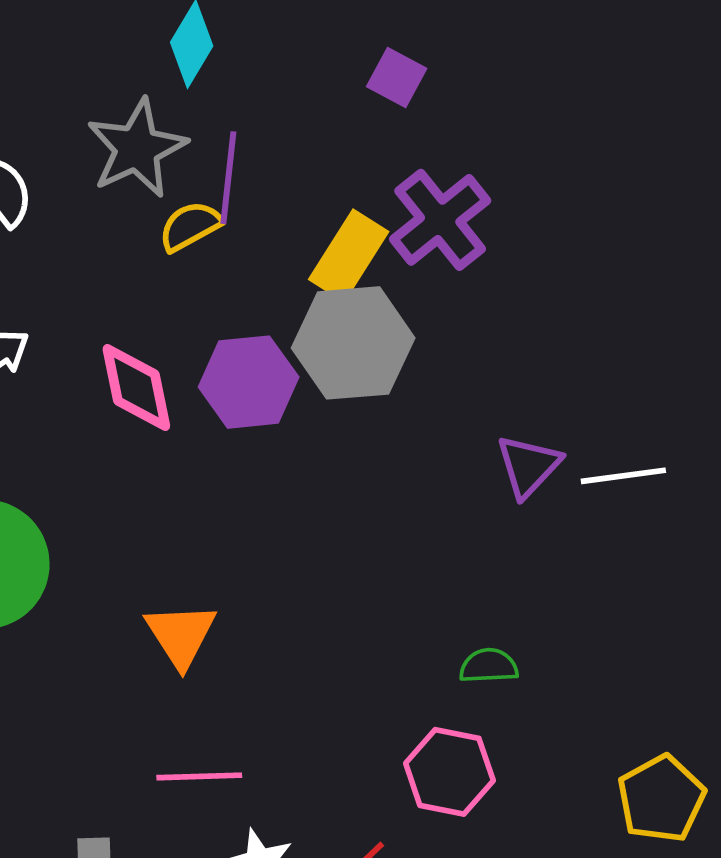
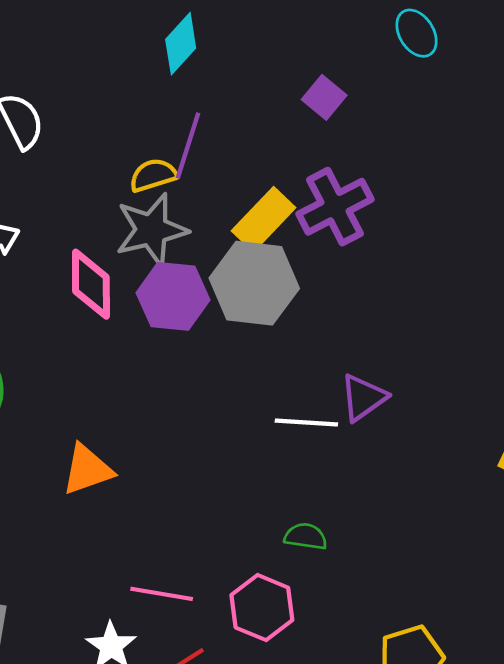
gray star: (137, 148) -> (152, 230), moved
white line: (623, 476) -> (306, 423), moved
orange triangle: (181, 635) -> (87, 470), turned 32
pink line: (199, 776) -> (162, 594), moved

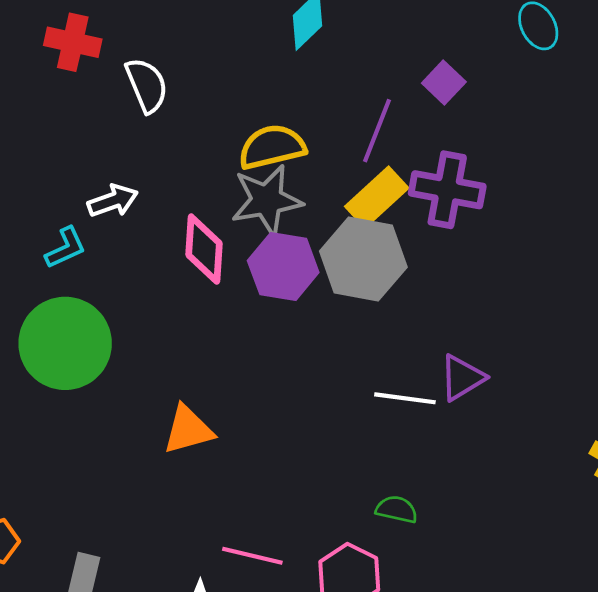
purple line: (188, 146) -> (377, 131), moved
yellow semicircle: (153, 175) -> (272, 147), size x1.4
purple cross: (335, 207) -> (447, 190), turned 34

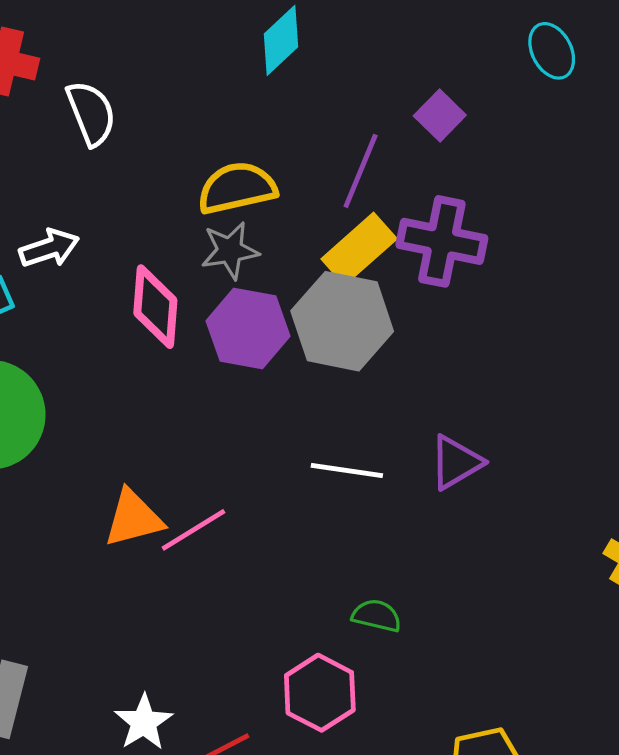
gray star: (267, 200) -> (230, 250), size x0.7
white line: (405, 398) -> (347, 470), moved
pink line: (252, 556) -> (193, 530), moved, turned -46

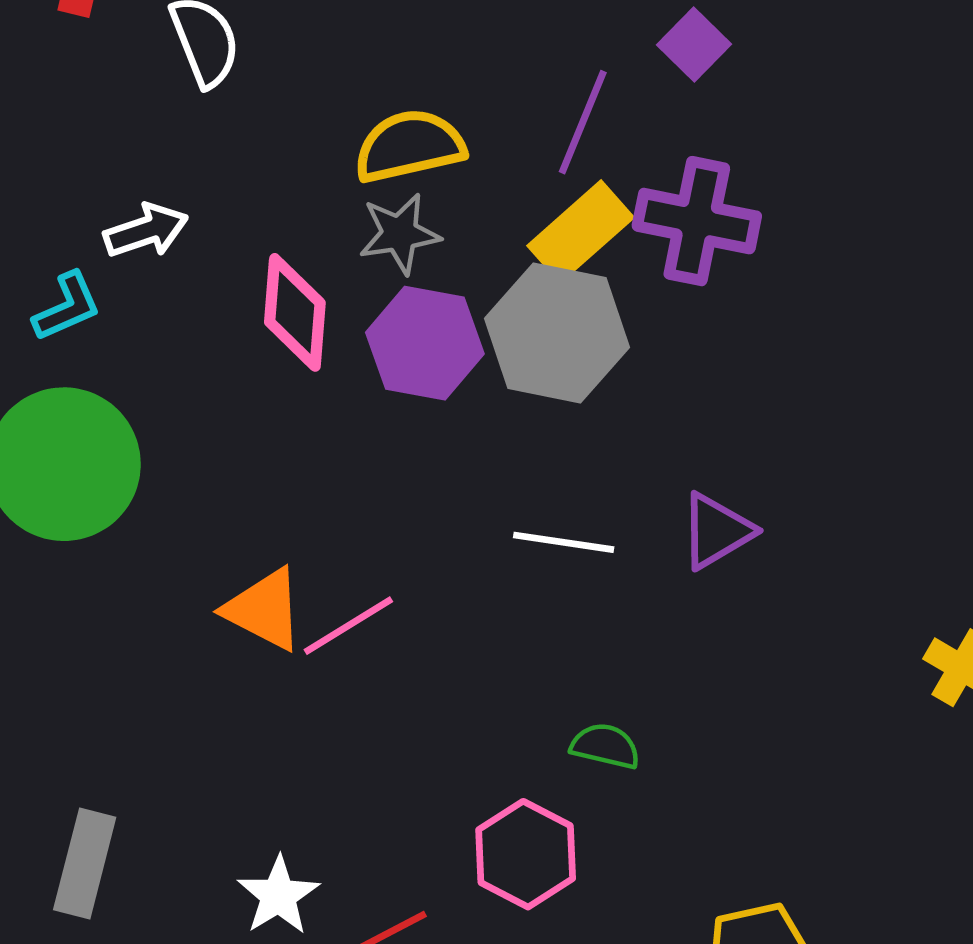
orange triangle: (133, 518) -> (264, 609), turned 42

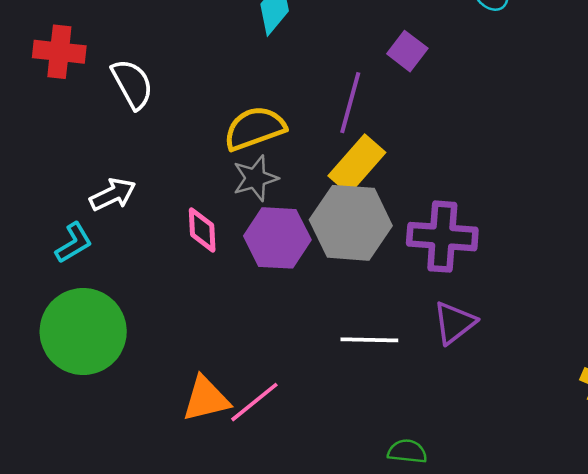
purple cross: (697, 221) -> (442, 237), moved
pink diamond: (295, 312) -> (202, 230), size x0.7
orange triangle: (264, 609) -> (206, 399), turned -34

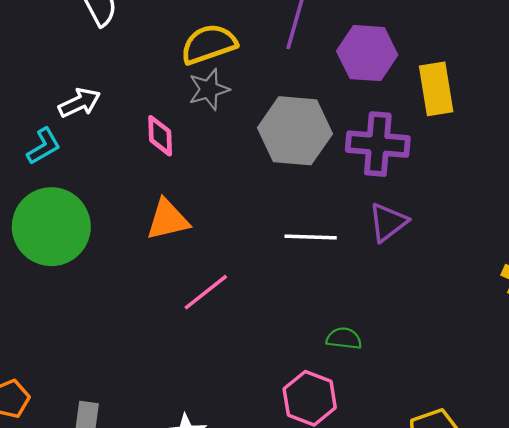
yellow rectangle: (357, 164) -> (436, 89), moved, turned -51
purple hexagon: (277, 238) -> (367, 53), moved
orange triangle: (206, 399) -> (168, 220), moved

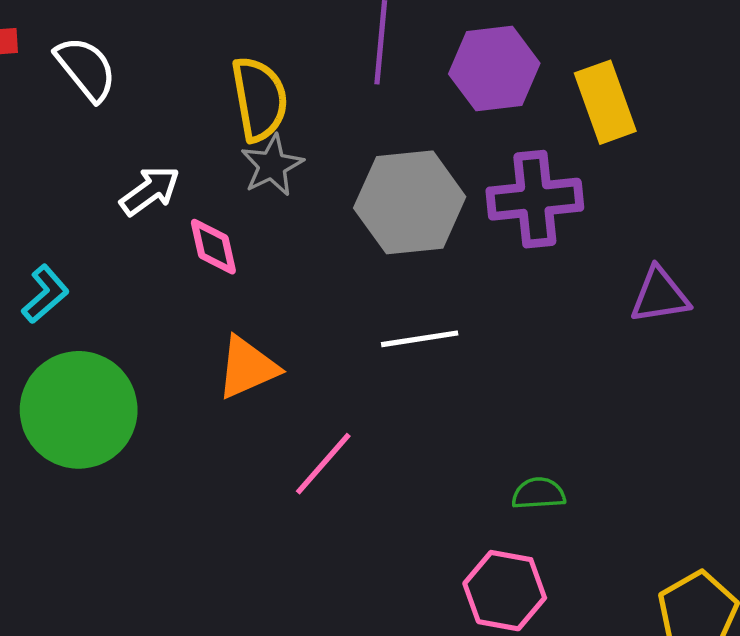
yellow semicircle: (209, 44) -> (259, 99), turned 110
white arrow: (79, 103) -> (150, 191), moved
purple triangle: (388, 222) -> (660, 295), moved, turned 39
white line: (311, 237) -> (420, 339), moved

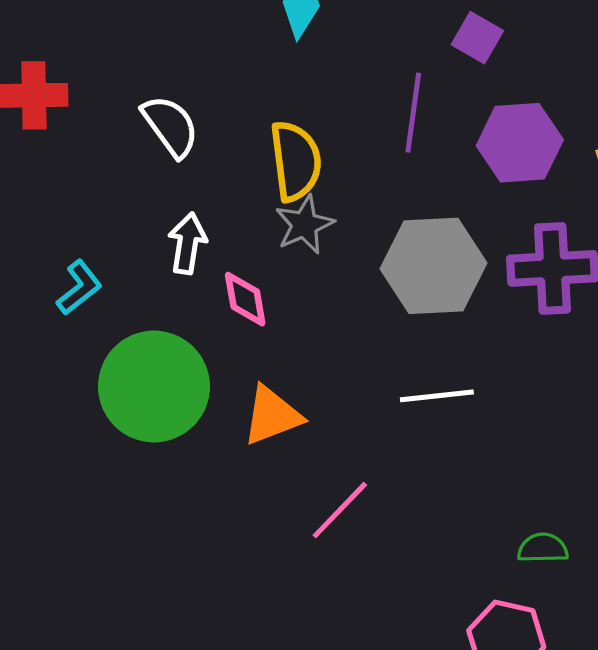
white semicircle: (86, 69) -> (170, 126), moved
white arrow: (150, 191) -> (187, 243), turned -48
cyan L-shape: (45, 294) -> (79, 288), moved
green circle: (79, 410) -> (154, 386), moved

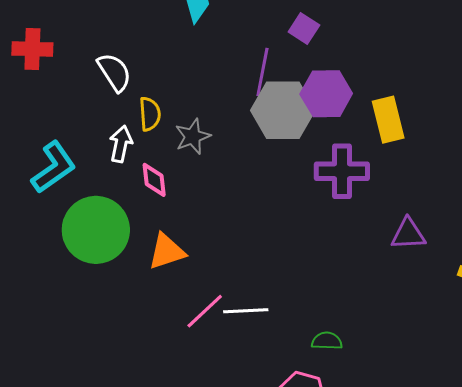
yellow semicircle: (296, 161) -> (150, 114), moved, size x0.7
gray hexagon: (434, 266) -> (283, 110), moved
cyan L-shape: (79, 288) -> (54, 167), size x1.6
white line: (437, 396) -> (246, 311), moved

